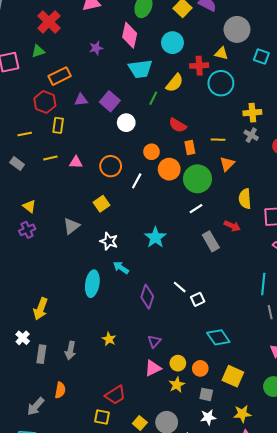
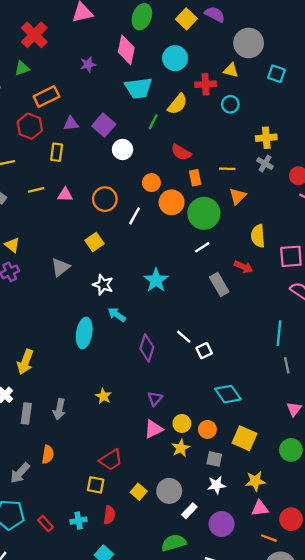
cyan circle: (221, 83) -> (230, 104), size x0.6
yellow rectangle: (58, 125) -> (57, 152), moved

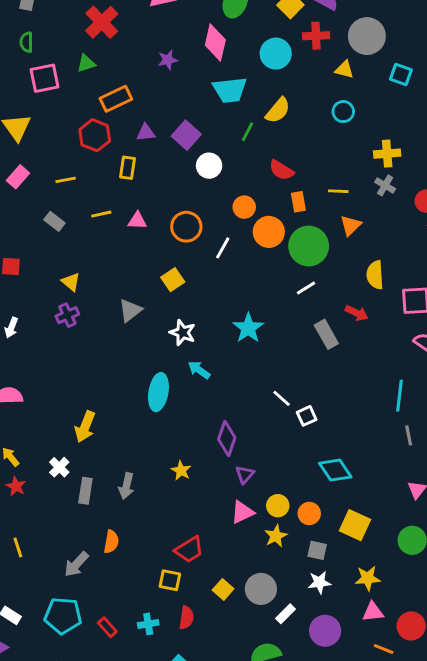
red cross: (206, 84) -> (316, 36), moved
purple diamond: (147, 348) -> (227, 439), moved

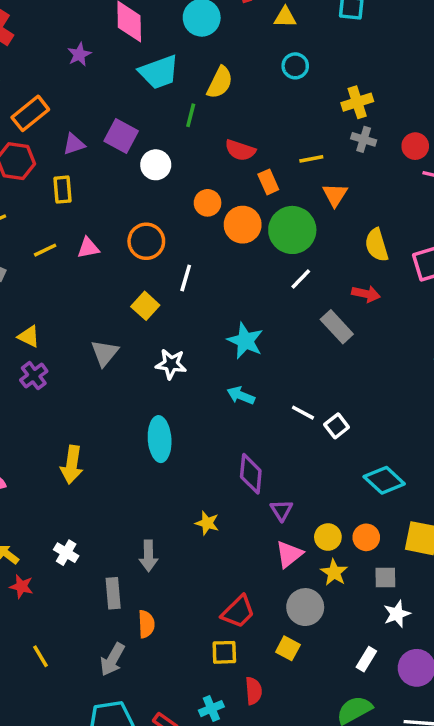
white line: (223, 248) -> (186, 278), moved
cyan arrow: (199, 370) -> (241, 395), moved
yellow arrow: (85, 427) -> (72, 465), moved
gray rectangle: (85, 491) -> (113, 593), moved
gray circle: (261, 589) -> (305, 607), moved

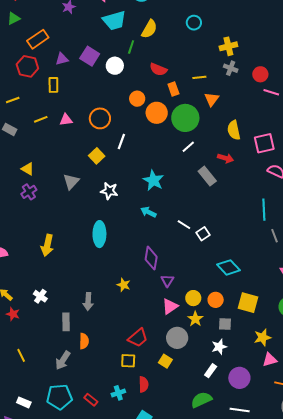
white circle: (156, 165) -> (115, 66), moved
white star: (397, 614) -> (219, 347), moved

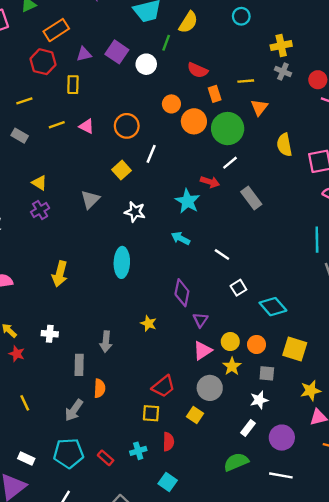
pink triangle: (66, 120) -> (86, 126), turned 32
red arrow: (226, 158) -> (210, 182), moved
white square: (203, 234) -> (238, 288), moved
white cross: (40, 296) -> (50, 334), turned -32

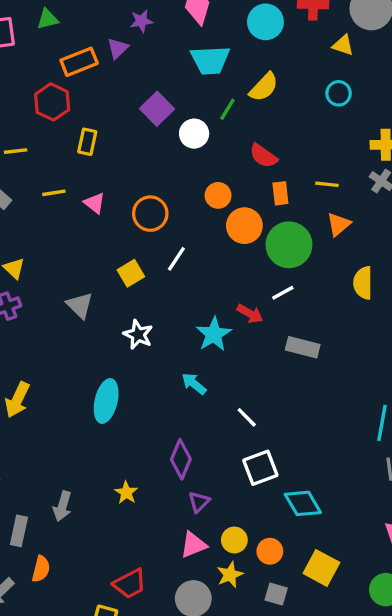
purple triangle: (84, 54) -> (118, 48), moved, turned -42
gray rectangle: (251, 198) -> (303, 347), turned -50
gray triangle: (90, 199) -> (80, 305), turned -42
white square: (238, 288) -> (260, 468), size x1.5

